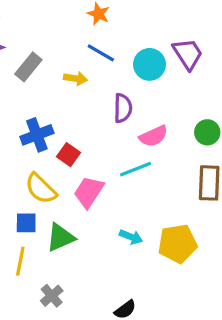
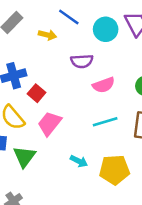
purple semicircle: (123, 108) -> (82, 61), turned 80
cyan line: (136, 169) -> (105, 122), moved
green triangle: (60, 237) -> (24, 157), turned -35

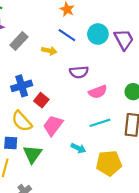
cyan circle: (106, 29) -> (98, 34), moved
cyan arrow: (79, 161) -> (78, 148), moved

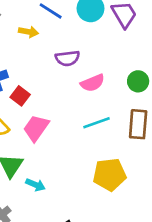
cyan arrow: (78, 148) -> (36, 185), moved

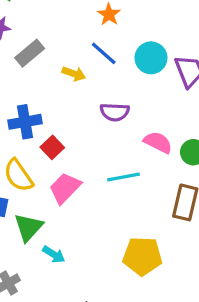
pink semicircle: (93, 83) -> (158, 142), moved, turned -140
cyan line: (97, 123) -> (123, 177), moved

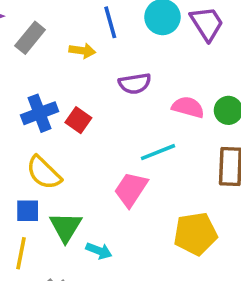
blue line: (104, 53) -> (110, 22), turned 44
red square: (52, 147) -> (78, 120), moved
pink trapezoid: (65, 188) -> (131, 189), moved

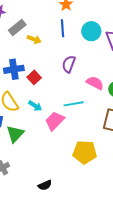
yellow arrow: (82, 51) -> (34, 39), moved
purple semicircle: (135, 84) -> (69, 64), turned 108
cyan arrow: (99, 251) -> (35, 106), moved

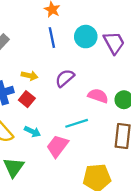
yellow arrow: (34, 39) -> (30, 76), moved
purple semicircle: (69, 64) -> (65, 78), turned 36

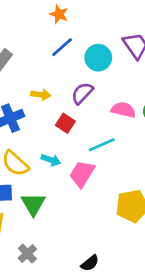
cyan circle: (86, 37) -> (98, 58), moved
blue line: (52, 38) -> (62, 47), turned 66
red square: (27, 99) -> (65, 123), moved

